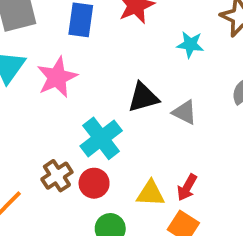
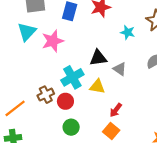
yellow triangle: (151, 193) -> (97, 87), moved

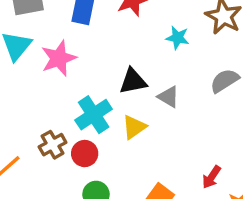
yellow triangle: (97, 87) -> (134, 127), turned -42
red arrow: (116, 110) -> (211, 177), moved

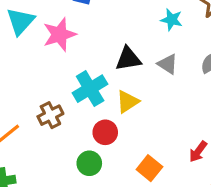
gray triangle: (168, 97) -> (168, 64), moved
red circle: (85, 154) -> (105, 132), moved

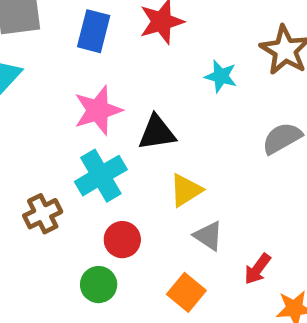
pink star: (59, 34) -> (98, 110), moved
gray triangle: (168, 64) -> (208, 236), moved
yellow triangle: (128, 102) -> (186, 190), moved

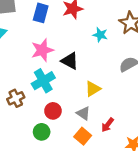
black triangle: (157, 133) -> (70, 61), turned 36
yellow triangle: (186, 190) -> (93, 89), moved
gray triangle: (208, 236) -> (83, 113), moved
red arrow: (257, 269) -> (108, 125), moved

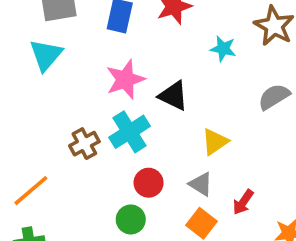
brown cross: (16, 98) -> (84, 144), moved

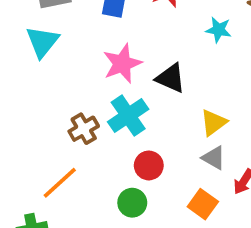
gray triangle: (201, 184) -> (214, 158), moved
orange line: (31, 191) -> (60, 183), moved

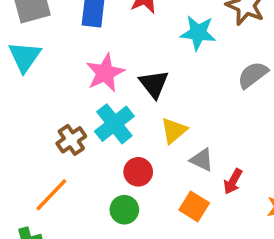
cyan star: (219, 30) -> (198, 33), size x1.4
black triangle: (171, 78) -> (154, 84), turned 32
yellow triangle: (213, 122) -> (174, 130), moved

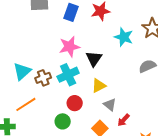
cyan triangle: (25, 57) -> (22, 71), moved

